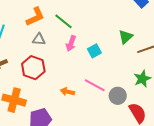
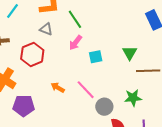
green triangle: (126, 37) -> (130, 53), turned -35

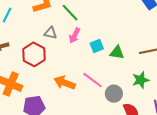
gray triangle: (46, 29) -> (50, 33), moved
green triangle: (130, 53) -> (117, 53), moved, turned -42
orange arrow: (58, 88) -> (65, 83), size x1.5

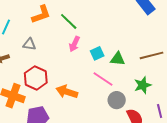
gray triangle: (50, 33) -> (29, 44), moved
red hexagon: (34, 54) -> (36, 78), moved
pink line: (93, 80) -> (103, 79), moved

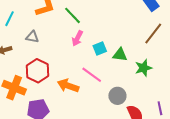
brown line: (151, 55) -> (153, 33), moved, turned -40
pink line: (103, 79) -> (92, 75), moved
green star: (143, 85) -> (143, 68), moved

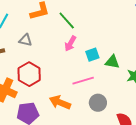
pink line: (92, 75) -> (83, 81), turned -55
orange arrow: (68, 86) -> (60, 102), moved
gray circle: (117, 96) -> (98, 103), moved

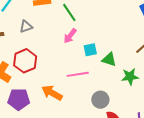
gray triangle: (25, 40) -> (26, 27), turned -40
gray circle: (98, 103) -> (100, 100), moved

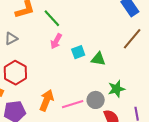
pink line: (78, 74) -> (73, 104), moved
green star: (130, 77) -> (116, 89), moved
orange arrow: (52, 93) -> (47, 100), turned 90

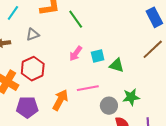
pink arrow: (56, 41) -> (76, 53), moved
pink line: (73, 104) -> (88, 88), moved

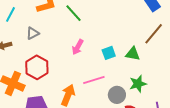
cyan square: (98, 56) -> (109, 53), moved
green triangle: (117, 65) -> (133, 54), moved

